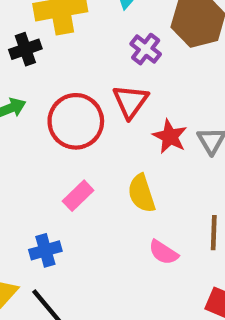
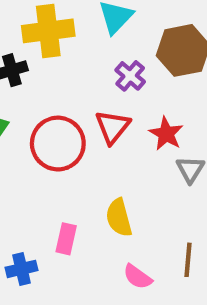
red star: (170, 136) -> (166, 134), moved
pink rectangle: (78, 196) -> (66, 239), moved, turned -36

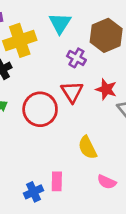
pink rectangle: (66, 239) -> (57, 181), moved

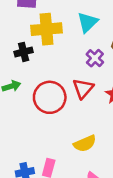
yellow semicircle: (88, 148) -> (85, 144), turned -100

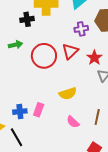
purple cross: (95, 58) -> (81, 29), turned 32

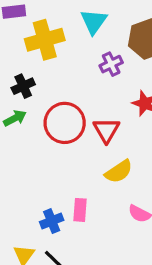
black cross: (27, 19) -> (23, 86), moved
red triangle: (70, 51) -> (106, 130), moved

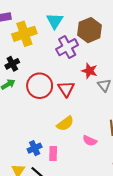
purple cross: (111, 64) -> (67, 47), size x1.5
yellow semicircle: (119, 172) -> (65, 124), moved
pink rectangle: (80, 210) -> (53, 154), moved

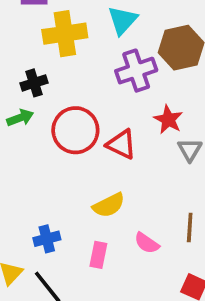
red triangle: (66, 89) -> (121, 144), turned -42
pink rectangle: (53, 154) -> (98, 255), moved

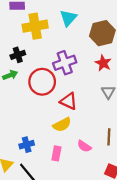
purple cross: (136, 71) -> (65, 63), moved
red star: (168, 120) -> (103, 63), moved
red triangle: (121, 144) -> (69, 101), moved

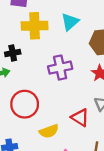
red circle: (42, 82) -> (25, 104), moved
red triangle: (69, 101) -> (80, 118), moved

